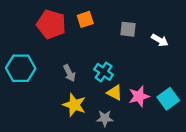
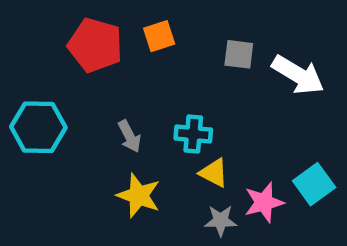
white arrow: (160, 40) -> (298, 75), size x1.6
cyan cross: (104, 72) -> (193, 134), turned -30
pink star: (139, 96) -> (264, 202), moved
gray star: (105, 118) -> (221, 221), moved

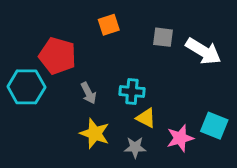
red pentagon: (95, 45) -> (57, 56), moved
cyan square: (314, 184) -> (214, 126), turned -32
gray star: (221, 221) -> (135, 147), moved

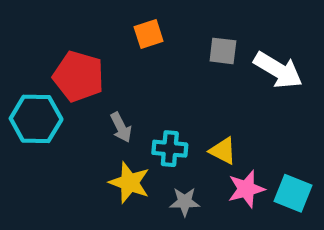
cyan cross: (132, 92) -> (170, 149), moved
yellow triangle: (146, 118) -> (223, 151), moved
cyan square: (214, 126) -> (293, 193), moved

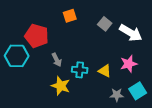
gray square: (223, 51) -> (105, 24), turned 32
pink star: (246, 189) -> (129, 64), moved
cyan square: (293, 193) -> (138, 91), turned 36
gray star: (185, 202) -> (117, 95), moved

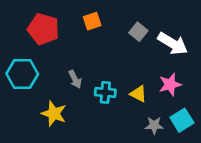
red pentagon: (37, 36) -> (43, 29), moved
yellow star: (61, 86) -> (54, 114), moved

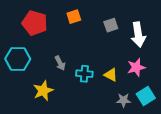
gray square: (138, 32) -> (111, 25), turned 32
white arrow: (173, 44) -> (138, 35), turned 50
yellow star: (54, 114) -> (43, 91), turned 30

